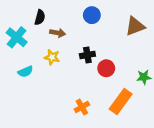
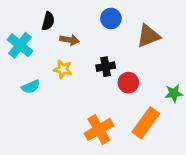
brown triangle: (135, 26) -> (148, 36), moved
orange cross: (82, 107) -> (99, 129), size x1.5

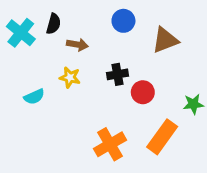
cyan cross: (20, 45) -> (21, 33), moved

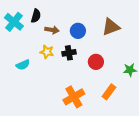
blue circle: (123, 21) -> (78, 31), moved
black cross: (117, 74) -> (69, 53), moved
orange rectangle: (162, 137) -> (109, 92), size x0.7

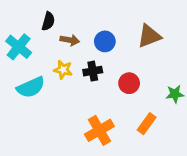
cyan cross: (14, 22) -> (19, 47), moved
cyan semicircle: (23, 65) -> (31, 87), size x1.5

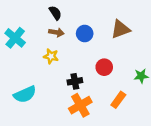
black semicircle: (48, 21) -> (55, 13), moved, turned -48
black cross: (93, 71) -> (75, 81), moved
cyan semicircle: (31, 87) -> (25, 94), moved

